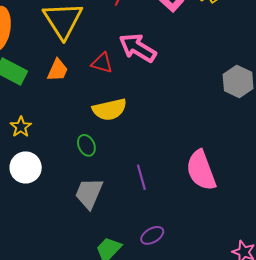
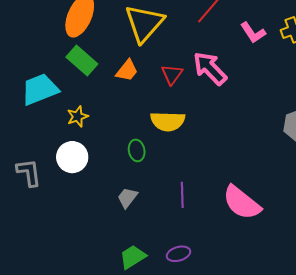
red triangle: (102, 63) -> (172, 74), turned 35
pink semicircle: (201, 170) -> (242, 203), turned -45
gray trapezoid: (89, 193) -> (127, 198), size x0.7

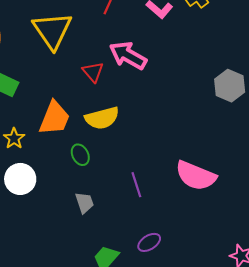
orange trapezoid: (127, 71) -> (55, 118), moved, size x1.5
gray trapezoid: (127, 198) -> (84, 203), turned 140

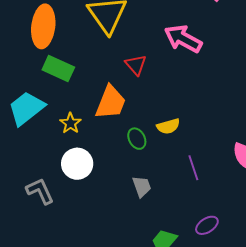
red triangle: (93, 72) -> (136, 65), moved
yellow semicircle: (102, 118) -> (168, 126), moved, size x0.7

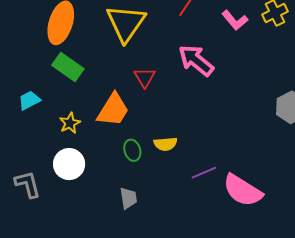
cyan trapezoid: (26, 108) -> (29, 100), size x0.6
purple line: (193, 168) -> (204, 173), moved, turned 75

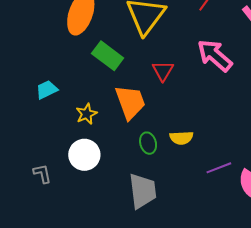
green rectangle: (68, 67) -> (108, 56), moved
orange trapezoid: (113, 110) -> (130, 102), turned -54
gray L-shape: (28, 184) -> (42, 174), size x0.7
gray trapezoid: (128, 198) -> (143, 191), size x1.6

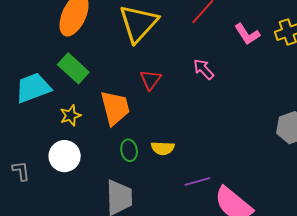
pink arrow: (215, 55) -> (204, 69), size x0.6
green rectangle: (108, 56) -> (73, 68), moved
cyan trapezoid: (47, 90) -> (33, 88), size x1.6

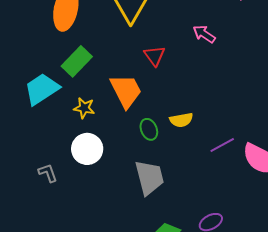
green rectangle: (73, 68) -> (77, 61), turned -76
yellow star: (70, 116) -> (84, 108), turned -30

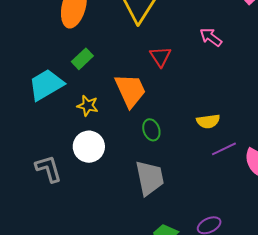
green rectangle: (77, 61) -> (82, 59), size x0.7
yellow semicircle: (181, 120) -> (208, 121), moved
gray L-shape: (48, 173) -> (48, 169), size x1.4

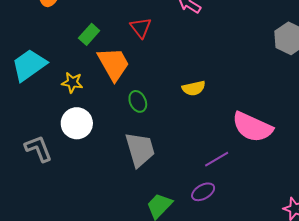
green rectangle: (82, 59) -> (89, 34), moved
purple line: (224, 149) -> (217, 159), moved

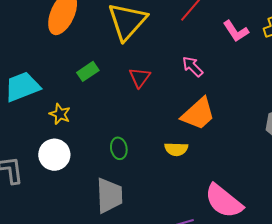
orange trapezoid: (114, 64) -> (198, 114), moved, turned 63

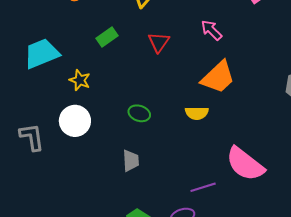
green ellipse: (119, 148) -> (139, 113), turned -60
gray trapezoid: (109, 195) -> (131, 161), size x0.6

